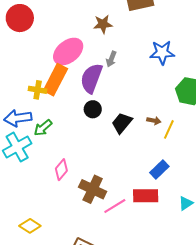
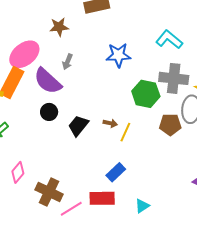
purple semicircle: (91, 78) -> (48, 81), turned -68

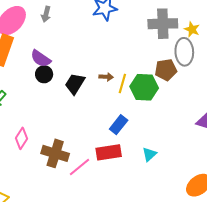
gray arrow: (67, 62) -> (46, 14), moved
purple semicircle: (48, 81) -> (41, 59), moved, size x0.7
green hexagon: (146, 94) -> (144, 87), moved

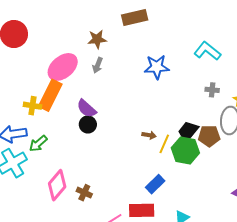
gray cross: (163, 24) -> (212, 90), size x0.5
black trapezoid: (75, 84) -> (188, 131), moved
pink diamond: (22, 138) -> (57, 185), size x1.4
brown cross: (55, 153) -> (84, 193), moved, size x0.6

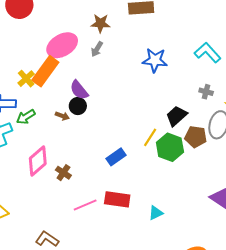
yellow cross: (32, 106) -> (26, 79), turned 30
black trapezoid: (188, 131) -> (176, 116), moved
brown arrow: (149, 135) -> (62, 116), moved
blue rectangle: (155, 184) -> (116, 157), moved

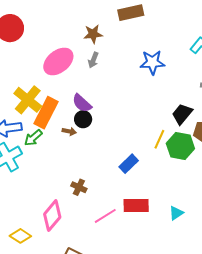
orange rectangle: (45, 71) -> (46, 113), moved
yellow cross: (26, 79) -> (28, 100), size x1.6
pink diamond: (38, 161) -> (52, 216), moved

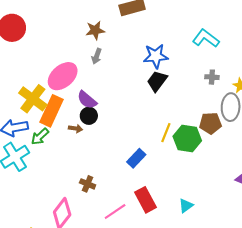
pink ellipse: (58, 61) -> (63, 76), moved
black trapezoid: (182, 114) -> (157, 81), moved
red rectangle: (136, 206) -> (145, 200), turned 65

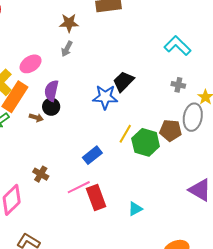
blue star: (156, 56) -> (105, 97), moved
pink ellipse: (63, 76) -> (31, 64), size x0.7
purple semicircle: (87, 100) -> (51, 91), turned 55
pink line: (115, 212) -> (79, 187), moved

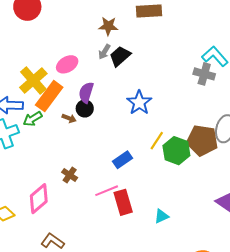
black trapezoid: (123, 81) -> (120, 56), moved
gray cross: (178, 85) -> (204, 74), moved, size x1.5
blue star: (105, 97) -> (139, 103), turned 30
brown pentagon: (171, 130) -> (202, 140), size x1.4

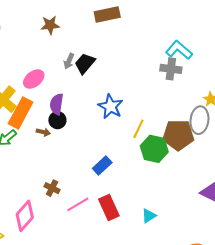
brown star: (108, 26) -> (50, 25), moved
yellow line: (157, 141) -> (138, 129), moved
pink line: (107, 191) -> (78, 204), moved

